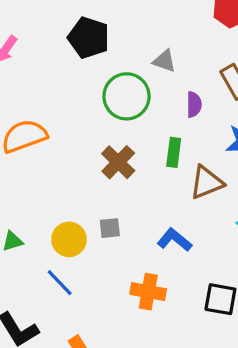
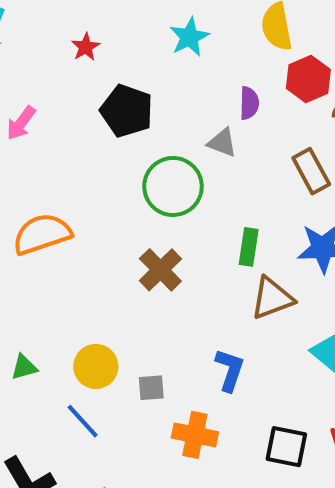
purple semicircle: (194, 105) -> (249, 103), moved
green rectangle: (174, 152) -> (249, 247), moved
gray square: (110, 228) -> (151, 388), moved
blue L-shape: (174, 240) -> (230, 370), turned 68

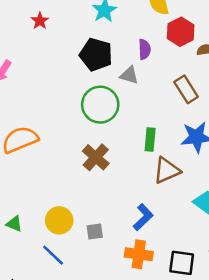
black pentagon: (127, 111) -> (96, 55), moved
green triangle: (24, 367) -> (14, 224), turned 42
blue L-shape: (230, 370) -> (143, 217), turned 32
orange cross: (195, 435) -> (139, 254), moved

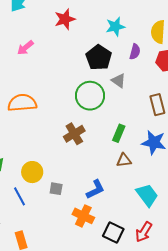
red star: (40, 21) -> (65, 19), size x1.5
purple semicircle: (145, 49) -> (135, 52), moved
brown triangle: (167, 170) -> (124, 160), size x0.7

